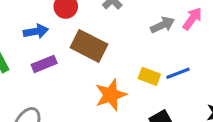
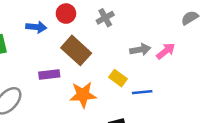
purple rectangle: (44, 64) -> (49, 75), moved
yellow rectangle: (149, 76) -> (118, 78), moved

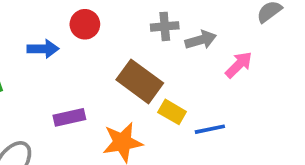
gray cross: (105, 18) -> (165, 26), moved, turned 30
brown rectangle: (76, 50) -> (140, 81), moved
gray arrow: (140, 50) -> (201, 40), moved

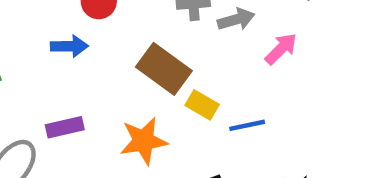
blue arrow: (43, 49) -> (69, 46), moved
purple rectangle: (69, 117) -> (65, 127), moved

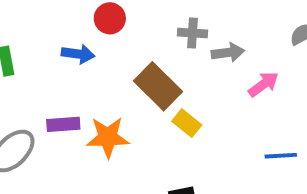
blue line: (247, 125) -> (281, 156), moved
orange star: (144, 141) -> (108, 137), moved

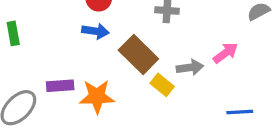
gray arrow: (228, 53) -> (190, 67), moved
blue arrow: (78, 54) -> (95, 31), moved

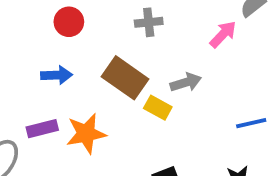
blue arrow: (95, 31) -> (57, 75), moved
pink arrow: (225, 53) -> (223, 34), moved

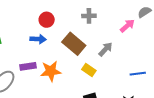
red circle: (69, 22) -> (47, 20), moved
gray arrow: (186, 82) -> (106, 49), turned -35
yellow rectangle: (158, 108) -> (89, 70), moved

